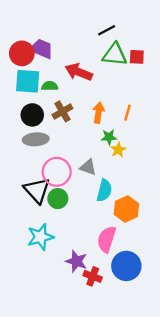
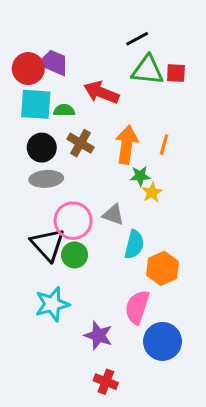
brown cross: (62, 111) -> (80, 143), turned -30
orange arrow: (98, 113) -> (127, 145), size x1.4
red cross: (93, 276) -> (106, 382), moved

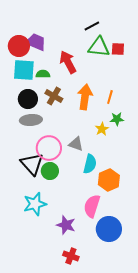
red arrow: (101, 92) -> (68, 62), turned 40
green star: (140, 176) -> (117, 119), moved

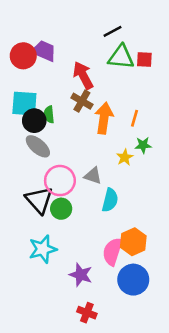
cyan square: (24, 70) -> (24, 104), moved
green semicircle: (43, 74) -> (49, 115), moved, turned -96
brown cross: (54, 96) -> (82, 101), moved
gray ellipse: (31, 120) -> (38, 146), turned 45
orange hexagon: (109, 180) -> (133, 242), moved

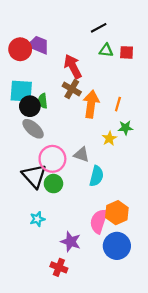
green triangle: (121, 57) -> (106, 50), size x0.6
cyan star: (43, 249) -> (37, 219), size x0.6
red cross: (87, 313) -> (59, 267), moved

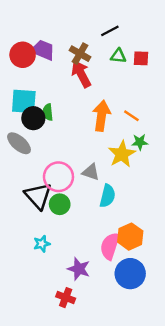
brown cross: (72, 89) -> (80, 54), moved
orange line: (118, 104) -> (131, 116), turned -72
gray ellipse: (33, 129) -> (19, 143), moved
yellow star: (109, 138) -> (122, 154), size x1.6

